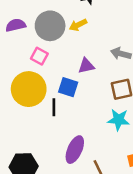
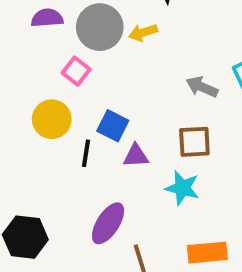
purple triangle: (86, 66) -> (136, 156), moved
yellow circle: (29, 89) -> (52, 119), size x0.7

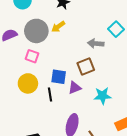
brown square: (194, 142) -> (86, 66), moved

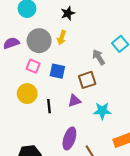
yellow arrow: (58, 27) -> (62, 38), turned -40
gray arrow: (96, 43) -> (99, 57), turned 49
blue square: (59, 77) -> (57, 71), moved

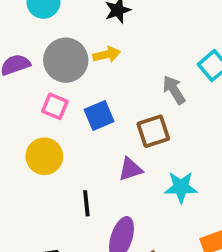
yellow arrow: (62, 38) -> (107, 55), turned -120
blue square: (57, 71) -> (99, 115), turned -35
black line: (49, 106) -> (86, 203), moved

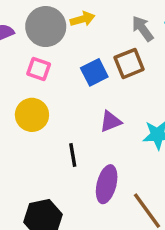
gray arrow: (174, 90) -> (143, 29), moved
blue square: (99, 115) -> (94, 72), moved
brown square: (153, 131) -> (129, 63), moved

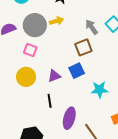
blue square: (94, 72) -> (77, 71), moved
purple triangle: (111, 122) -> (54, 76), moved

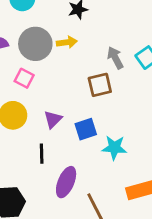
blue square: (77, 71) -> (86, 129), moved
purple triangle: (54, 76) -> (53, 119), turned -32

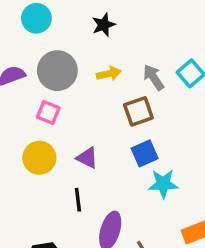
yellow arrow: (67, 42) -> (109, 74), moved
purple triangle: (53, 119) -> (87, 158), turned -42
blue square: (86, 129) -> (145, 153), moved

